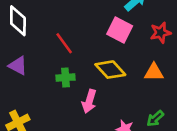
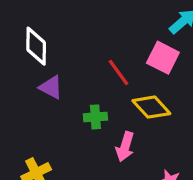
red line: (64, 43) -> (118, 72), moved
purple triangle: (18, 66) -> (51, 87), moved

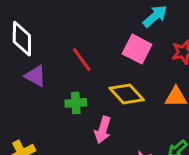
red line: (118, 72) -> (82, 60), moved

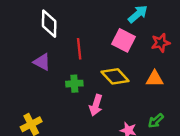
white diamond: (22, 39) -> (49, 24), moved
red line: (82, 60) -> (79, 49), turned 30

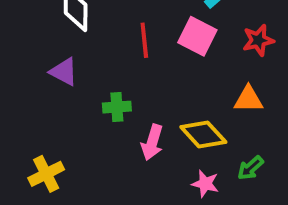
red line: (79, 49) -> (144, 40), moved
yellow diamond: (115, 76) -> (203, 135), moved

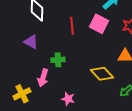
pink arrow: (152, 142) -> (43, 78), moved
pink star: (205, 184) -> (68, 99), moved

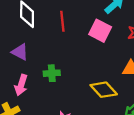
red line: (72, 26) -> (62, 21), moved
pink arrow: (43, 78) -> (21, 85), moved

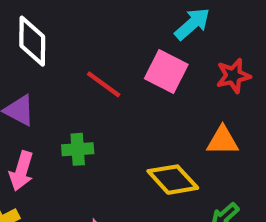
red line: (62, 21) -> (104, 84), moved, turned -48

